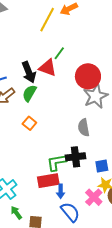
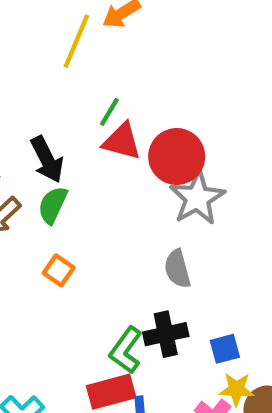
red triangle: (48, 68) -> (122, 141), moved
green L-shape: (57, 162) -> (126, 350), turned -40

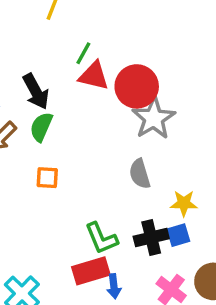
orange square: (59, 270) -> (47, 178), turned -30
black cross: (166, 334) -> (151, 237), moved
green L-shape: (126, 350) -> (101, 238), turned -57
yellow star: (237, 389) -> (184, 203), moved

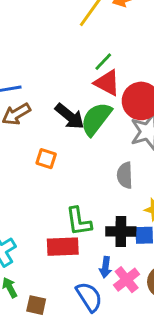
black arrow: (36, 92) -> (70, 116), moved, turned -36
green semicircle: (41, 127) -> (96, 119), moved, size x1.4
blue arrow: (114, 286) -> (105, 267), moved

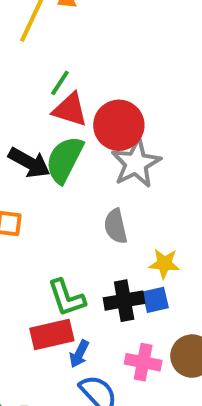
blue arrow: (105, 267) -> (79, 354), moved, turned 30
pink cross: (127, 280) -> (143, 362), turned -30

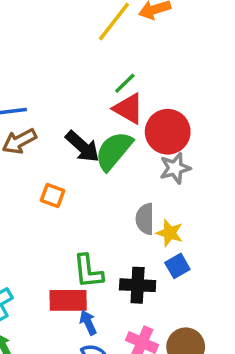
gray star: (136, 163) -> (175, 168), size x0.7
yellow star: (164, 264) -> (170, 233), moved
blue square: (156, 300) -> (177, 266), moved, turned -30
blue arrow: (79, 354) -> (88, 323), turned 115

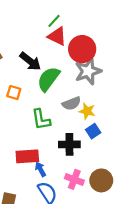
green semicircle: (114, 151) -> (48, 79), moved
gray star: (175, 168) -> (88, 71), size x1.4
gray semicircle: (145, 219) -> (71, 103), turned -108
green L-shape: (88, 271) -> (41, 120), moved

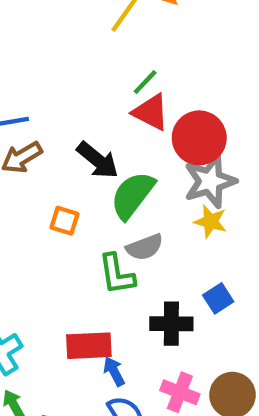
gray semicircle: (71, 103) -> (145, 247), moved
yellow star: (87, 111) -> (210, 221), moved

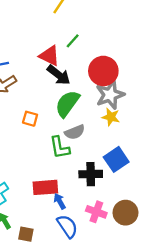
red triangle: (151, 112) -> (49, 56), moved
black arrow: (98, 160) -> (59, 75), moved
blue square: (218, 298) -> (116, 159), size x1.5

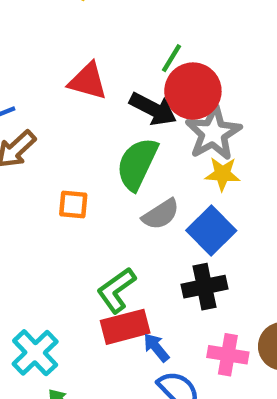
green line: (73, 41) -> (171, 58), moved
black arrow: (59, 75) -> (153, 109), moved
green L-shape: (60, 147) -> (116, 290), moved, turned 75
blue square: (116, 159) -> (211, 231), moved

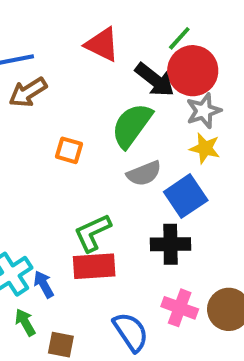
gray star: (213, 133) -> (204, 111), size x0.7
blue arrow: (156, 348) -> (44, 284), moved

